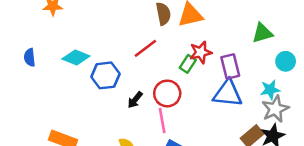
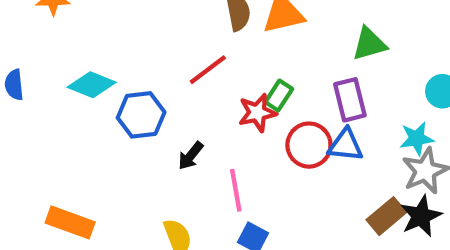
green triangle: (262, 33) -> (369, 44), moved
red star: (201, 52) -> (257, 113), moved
red circle: (167, 93) -> (309, 145), moved
blue triangle: (228, 93) -> (346, 145), size x0.7

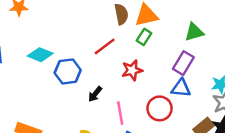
green rectangle: (279, 96) -> (144, 37), moved
purple rectangle: (350, 100) -> (183, 63), turned 45
red circle: (309, 145) -> (160, 108), moved

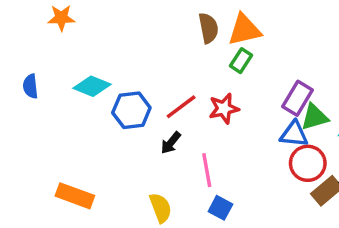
green triangle: (194, 32) -> (315, 117), moved
red line: (105, 46) -> (181, 107), moved
red circle: (160, 108) -> (308, 163), moved

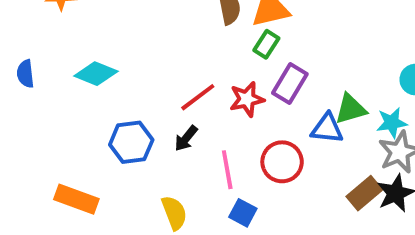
purple rectangle: (297, 98) -> (290, 83), moved
blue hexagon: (131, 110) -> (131, 142), moved
red circle: (308, 163) -> (282, 162), moved

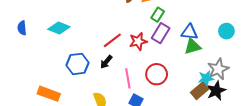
green rectangle: (266, 44) -> (158, 15), moved
cyan star: (392, 123) -> (206, 78), moved
blue triangle: (327, 129) -> (189, 32), moved

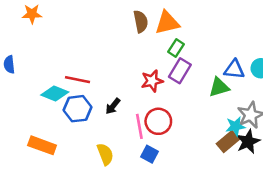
cyan diamond: (59, 28) -> (55, 94), moved
blue triangle: (189, 32) -> (234, 69), moved
red line: (112, 40) -> (77, 80), moved, turned 48
red circle: (157, 74) -> (158, 121), moved

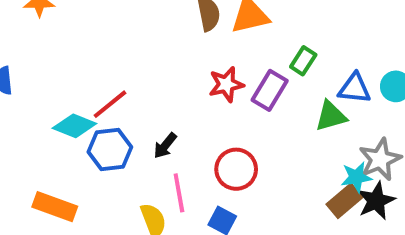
green rectangle: (176, 48) -> (303, 61), moved
red line: (77, 80) -> (110, 104), turned -50
red star: (152, 81) -> (226, 84), moved
pink line: (139, 126) -> (179, 193), moved

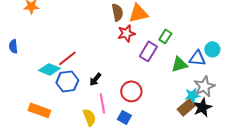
red star: (226, 84) -> (126, 33), moved
blue triangle: (354, 88) -> (197, 58), moved

